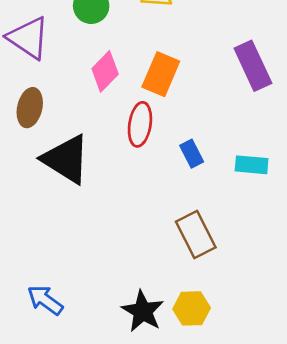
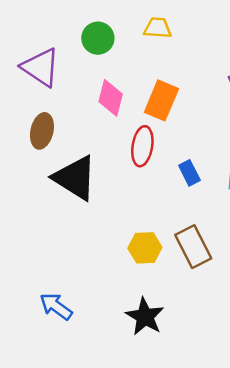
pink diamond: (105, 71) -> (111, 98), turned -30
yellow hexagon: (192, 308) -> (145, 248), moved

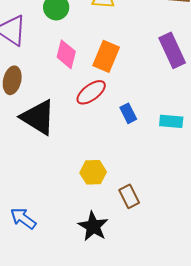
red ellipse: (142, 146) -> (91, 92), turned 44
brown rectangle: (193, 247) -> (129, 196), moved, size x0.7

